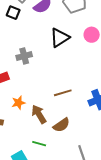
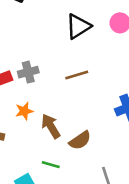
gray cross: (24, 56) -> (28, 72), moved
brown line: (63, 93) -> (77, 75), moved

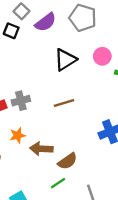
brown arrow: (51, 126) -> (41, 149), turned -55
green line: (51, 165) -> (58, 183), moved, turned -49

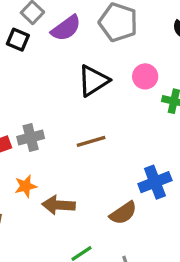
brown semicircle: (67, 161) -> (123, 213), moved

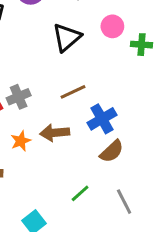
blue cross: (155, 182) -> (102, 119), moved
brown arrow: (59, 205) -> (55, 133), moved

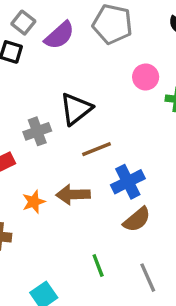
black triangle: (67, 37) -> (76, 109), moved
gray cross: (19, 97) -> (37, 131), moved
green line: (80, 193) -> (98, 265), turned -72

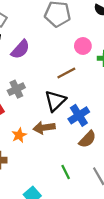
purple semicircle: (59, 35) -> (20, 49), moved
black triangle: (76, 109) -> (55, 101), moved
brown line: (97, 149) -> (66, 73), moved

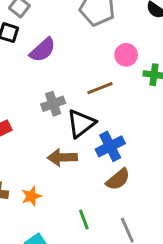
gray cross: (16, 89) -> (53, 104), moved
orange star: (19, 135) -> (31, 196), moved

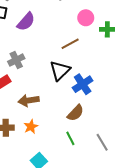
gray cross: (53, 104) -> (16, 60), moved
brown arrow: (62, 157) -> (29, 100), moved
brown semicircle: (118, 179) -> (76, 113), moved

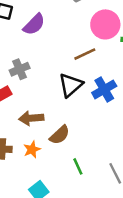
pink circle: (86, 18) -> (105, 24), size x1.5
blue cross: (83, 84) -> (104, 89), moved
brown semicircle: (76, 113) -> (60, 135), moved

